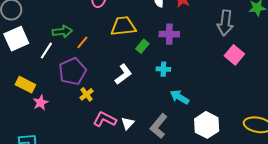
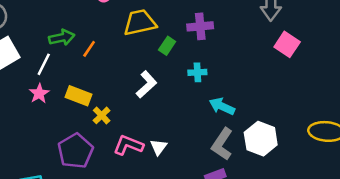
purple pentagon: (72, 71) -> (75, 151), moved
yellow rectangle: (25, 85) -> (79, 96), moved
pink star: (41, 103) -> (39, 93), moved
gray L-shape: (159, 126) -> (222, 144), moved

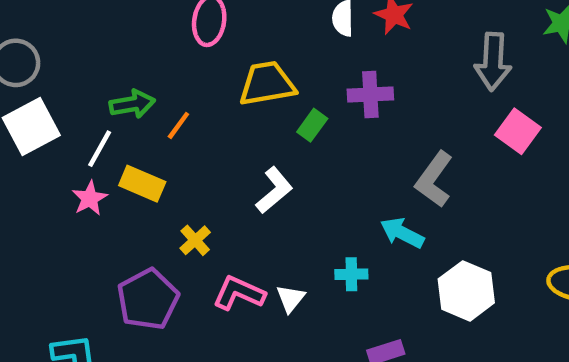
cyan cross: (197, 72) -> (351, 274), moved
yellow rectangle: (79, 96) -> (142, 184), moved
gray L-shape: (222, 144) -> (434, 179), moved

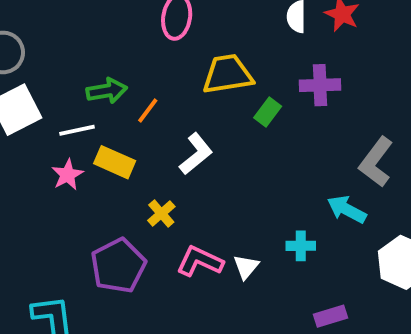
white line: (100, 149) -> (77, 130), turned 48
white L-shape: (274, 190) -> (196, 154), moved

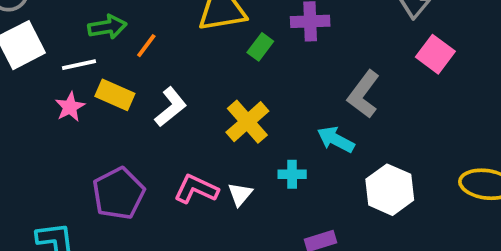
white L-shape: (196, 154) -> (171, 107), moved
yellow cross: (161, 214) -> (247, 122), moved, size x1.6

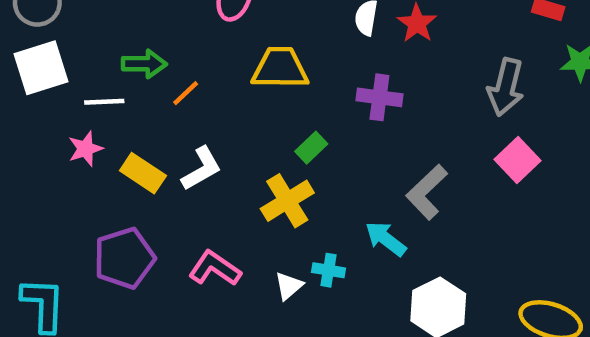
green rectangle: (260, 47) -> (311, 148), moved
yellow rectangle: (115, 95) -> (143, 173), moved
white triangle: (240, 194) -> (289, 286), moved

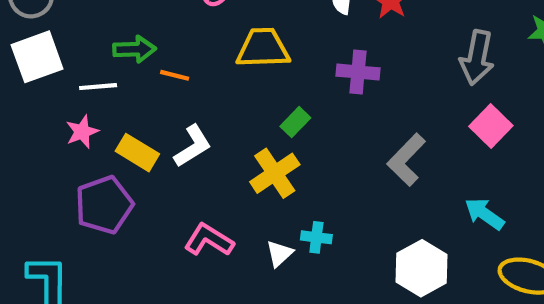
orange line: (186, 93) -> (175, 75), turned 60
cyan arrow: (386, 239) -> (484, 214), moved
purple pentagon: (124, 258) -> (104, 205), moved

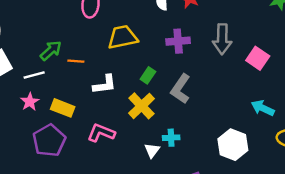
green arrow: (134, 49) -> (51, 50), turned -30
gray arrow: (477, 58) -> (222, 39), moved
white L-shape: (193, 146) -> (105, 85), moved, turned 35
gray L-shape: (406, 160) -> (181, 89), moved
pink L-shape: (209, 240) -> (101, 133), moved

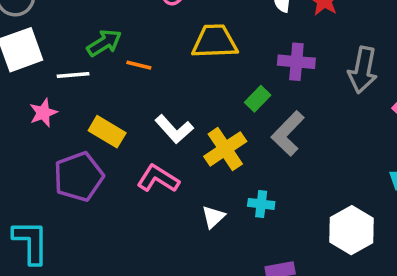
green rectangle: (148, 75) -> (258, 99), moved
white L-shape: (105, 85) -> (174, 129), moved, turned 45
pink star: (30, 102) -> (43, 113), moved
white triangle: (152, 150) -> (213, 217), moved

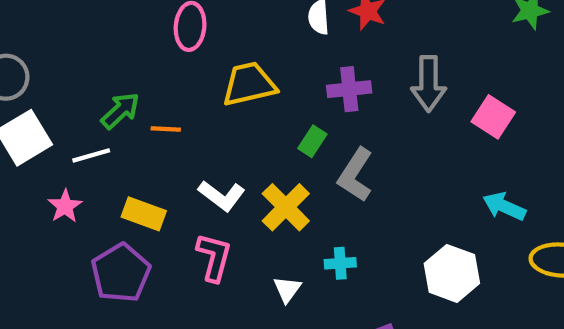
pink L-shape: (158, 179) -> (214, 257), turned 84

